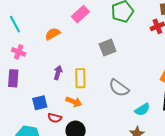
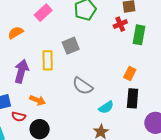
purple arrow: (58, 73) -> (21, 71), size x1.6
yellow rectangle: (80, 78) -> (48, 60), moved

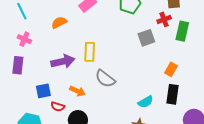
gray square: (71, 46) -> (146, 38), moved
purple arrow: (21, 71) -> (63, 61), turned 60
gray semicircle: (83, 86) -> (105, 79), moved

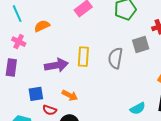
orange semicircle: (59, 22) -> (42, 26), moved
gray semicircle: (105, 79) -> (115, 58), moved, turned 60

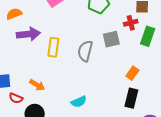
purple arrow: (56, 65) -> (28, 34), moved
cyan semicircle: (138, 108) -> (79, 102), moved

